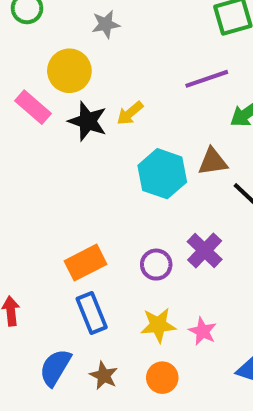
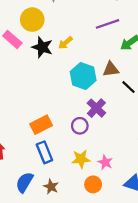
purple cross: (205, 250) -> (96, 108), moved
orange circle: (162, 378) -> (93, 184), moved

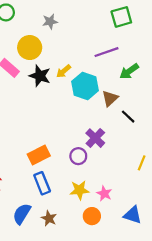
brown triangle: (111, 69) -> (110, 98), turned -35
cyan hexagon: (83, 76) -> (85, 86), moved

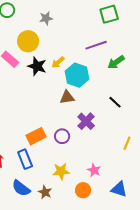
brown triangle: (110, 98) -> (67, 97), moved, turned 35
purple circle: (78, 156) -> (62, 136), moved
blue rectangle: (42, 183) -> (25, 159), moved
yellow star: (79, 190) -> (61, 171), moved
blue semicircle: (22, 214) -> (21, 188), turned -84

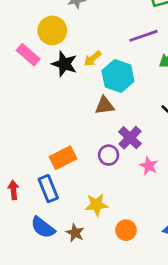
purple circle: (62, 136) -> (109, 155), moved
pink star: (94, 170) -> (149, 166), moved

